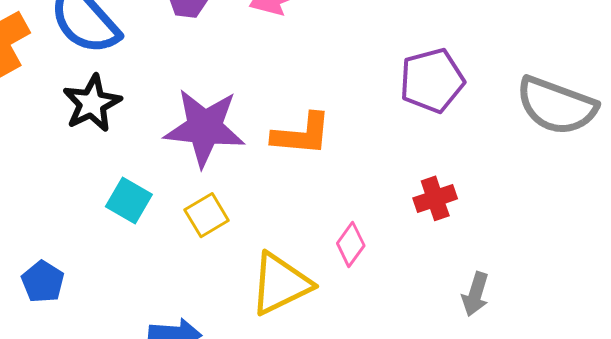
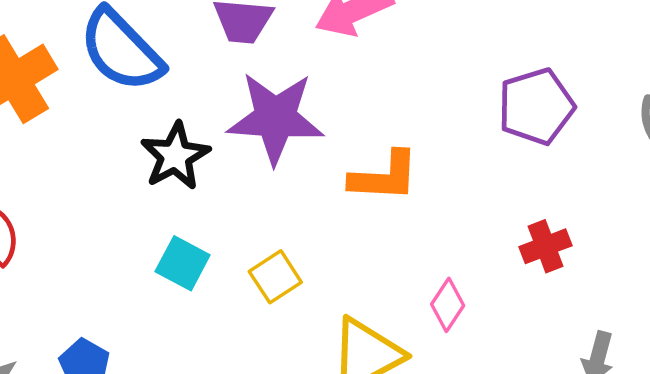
black star: (92, 103) -> (175, 156), moved
purple star: (205, 128) -> (275, 118), moved

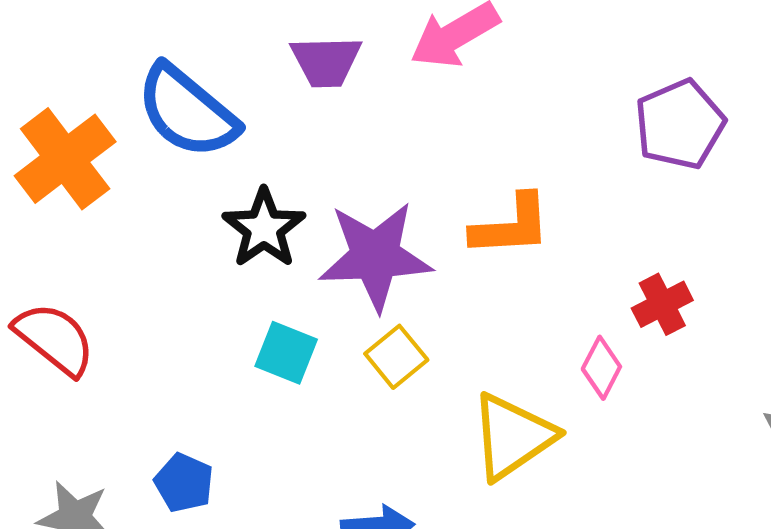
purple star: (275, 118) -> (375, 256), moved
red cross: (546, 246) -> (662, 304), moved

